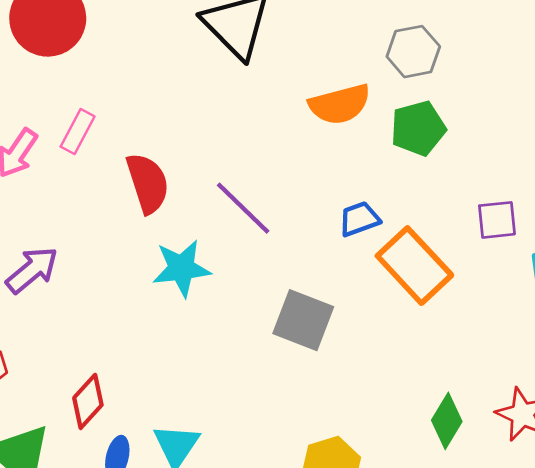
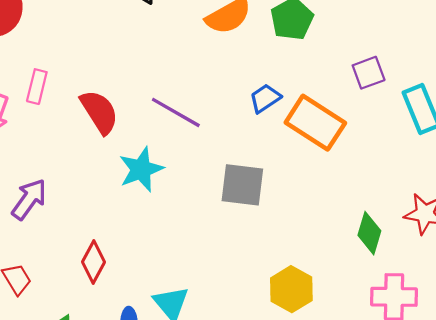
red diamond: (88, 401) -> (94, 262), moved

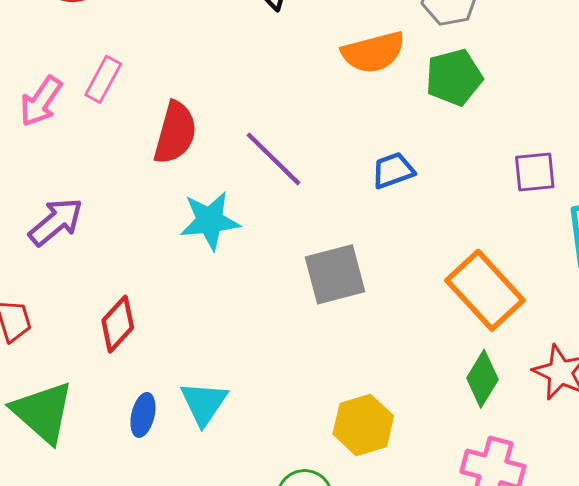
red semicircle: (99, 112) -> (175, 133), turned 33
orange rectangle: (315, 123) -> (485, 290), moved
gray square: (242, 185) -> (335, 274), turned -36

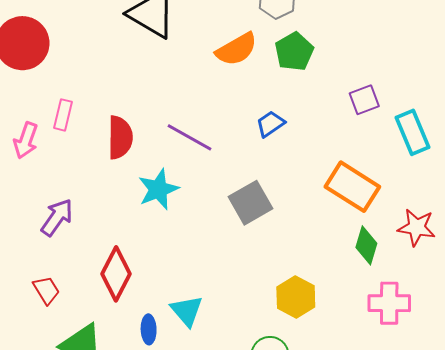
red diamond: (118, 324) -> (116, 274), size x1.4

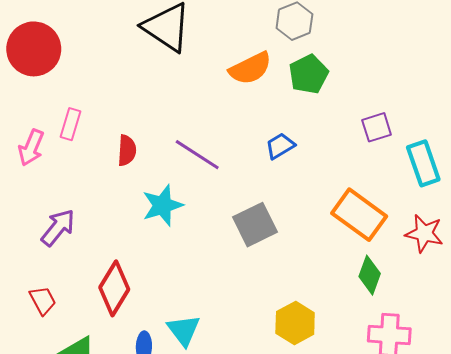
red semicircle: (120, 137) -> (127, 150), size x0.7
red star: (417, 227) -> (424, 233), moved

